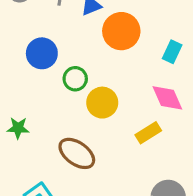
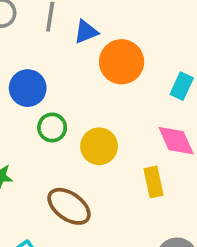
green circle: (75, 79) -> (52, 127), moved
yellow rectangle: (148, 133) -> (153, 182), turned -70

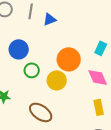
orange circle: (122, 62) -> (69, 59), moved
yellow rectangle: (153, 182) -> (99, 107), moved

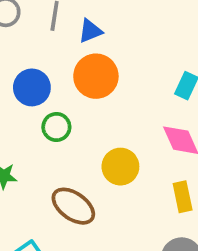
orange circle: (69, 59) -> (96, 76), moved
yellow circle: (57, 80) -> (120, 167), moved

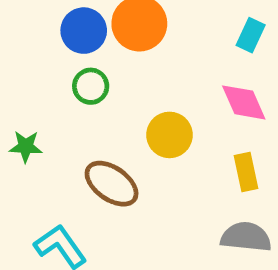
blue circle: (32, 87) -> (84, 31), moved

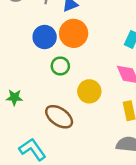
green circle: (91, 86) -> (60, 66), moved

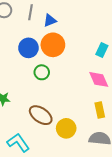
yellow circle: (89, 91) -> (66, 128), moved

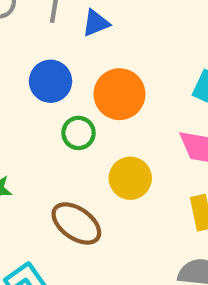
orange circle: (53, 45) -> (119, 94), moved
yellow circle: (66, 128) -> (130, 178), moved

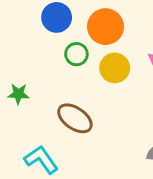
yellow circle: (130, 178) -> (115, 68), moved

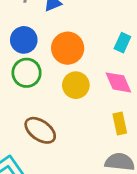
green circle: (76, 54) -> (27, 73), moved, size x1.4

